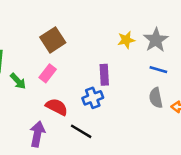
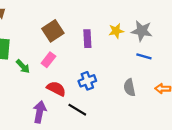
gray star: (156, 40) -> (142, 31), turned -30
purple rectangle: (104, 75) -> (87, 39), moved
gray semicircle: (156, 98) -> (130, 87), moved

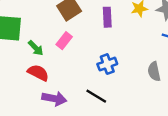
red semicircle: (56, 89) -> (38, 73), moved
purple arrow: (40, 112) -> (54, 99), turned 90

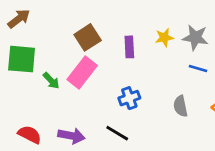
pink rectangle: (64, 41) -> (82, 72), size x1.6
red semicircle: (38, 73) -> (30, 134), moved

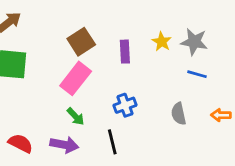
yellow star: (164, 37) -> (162, 42), turned -30
green arrow: (51, 81) -> (76, 116), moved
black line: (117, 133) -> (112, 142), turned 45

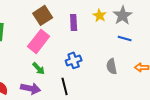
gray star: (194, 42) -> (123, 15), turned 30

